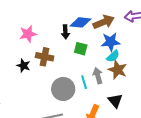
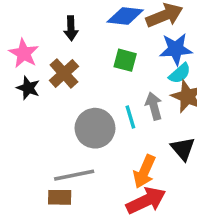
black arrow: (65, 32) -> (71, 28), moved
pink star: (28, 34) -> (24, 53), moved, turned -30
brown cross: (45, 57) -> (64, 73), turned 36

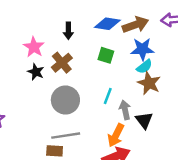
gray arrow: (154, 106) -> (125, 110), moved
cyan line: (130, 117) -> (108, 96), turned 35
gray circle: (95, 128) -> (65, 100), moved

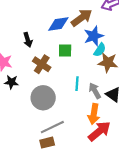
brown cross: (62, 63) -> (42, 64), moved

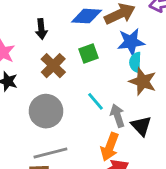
green square: (65, 50) -> (88, 54), turned -32
cyan semicircle: (100, 50) -> (135, 62), turned 136
cyan line: (77, 84) -> (95, 101), turned -56

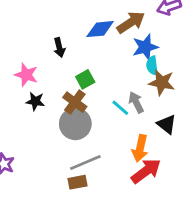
green square: (88, 54) -> (85, 79), moved
brown cross: (53, 66) -> (75, 102), moved
gray arrow: (118, 116) -> (136, 102), moved

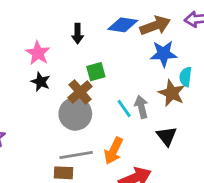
cyan semicircle: (152, 66) -> (186, 77), moved
orange arrow: (140, 148) -> (114, 151), moved

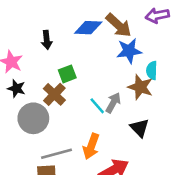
brown arrow: (155, 26) -> (119, 25), turned 68
gray arrow: (141, 107) -> (113, 103), turned 48
gray circle: (75, 114) -> (33, 118), moved

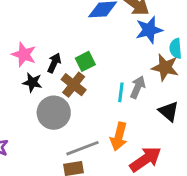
black arrow: (47, 40) -> (54, 63), moved, turned -144
cyan line: (97, 106) -> (121, 92), turned 54

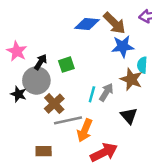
black star: (32, 82) -> (18, 94), moved
brown cross: (74, 85) -> (54, 104), moved
gray circle: (54, 113) -> (36, 80), moved
gray line: (82, 148) -> (68, 120), moved

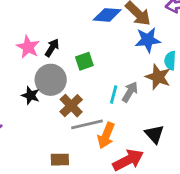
black arrow: (41, 62) -> (52, 48), moved
black triangle: (129, 116) -> (154, 134), moved

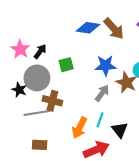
blue star: (148, 40) -> (105, 66), moved
cyan line: (114, 95) -> (100, 120), moved
brown cross: (71, 106) -> (52, 101), turned -36
gray line: (87, 124) -> (37, 113), moved

